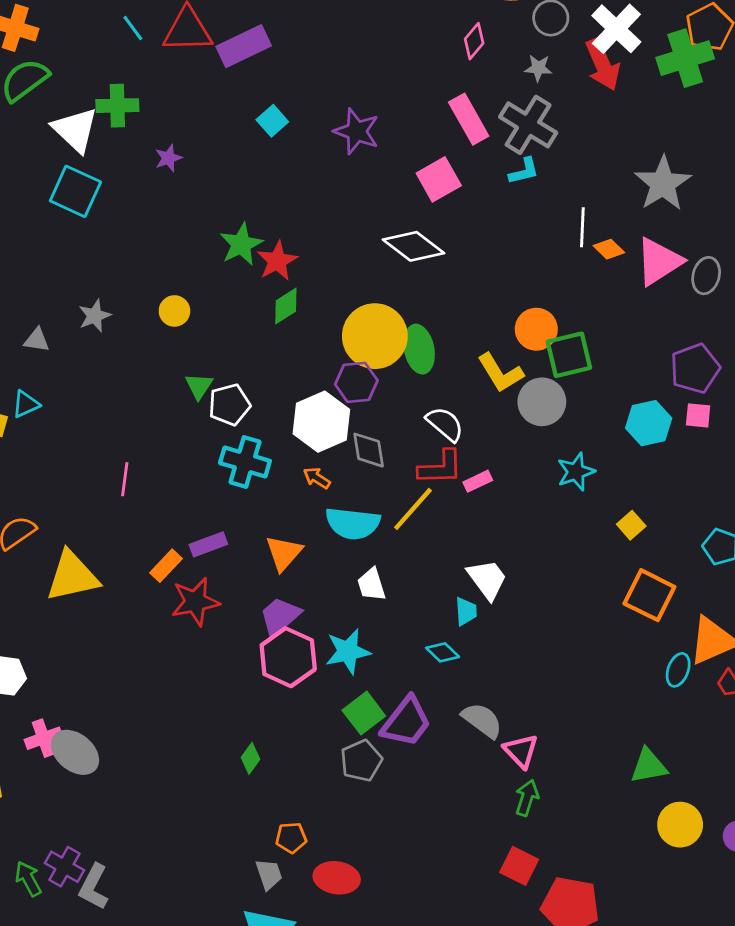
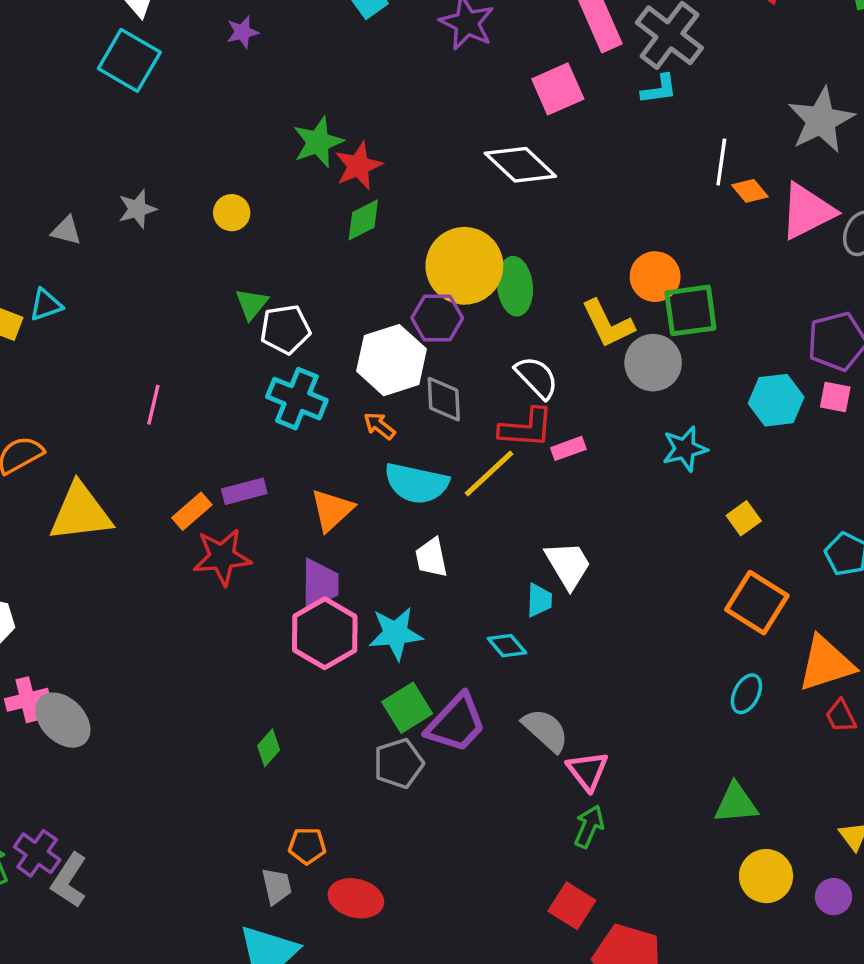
purple trapezoid: (280, 616) -> (320, 584), turned 126
cyan ellipse: (678, 670) -> (746, 694), moved

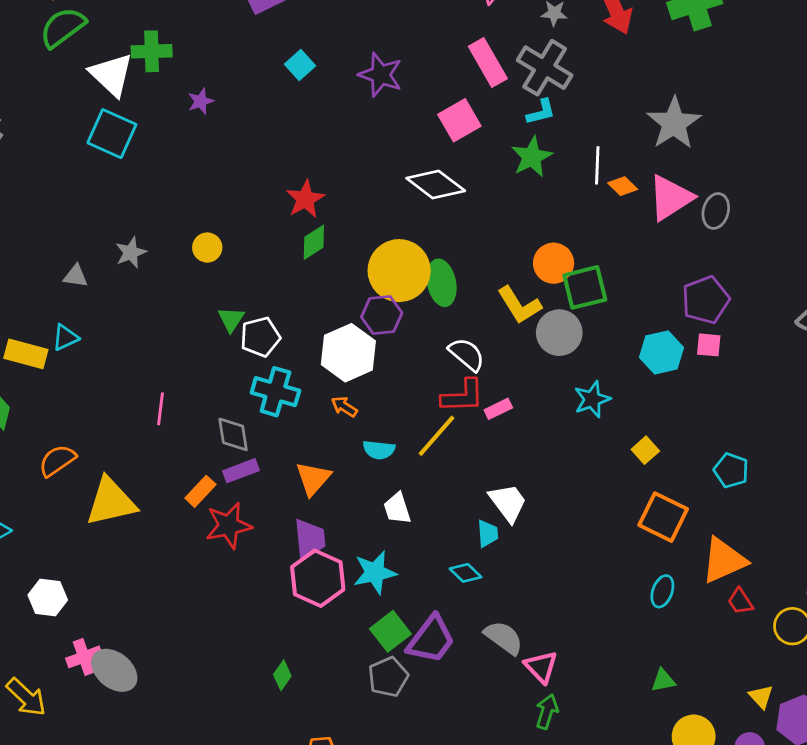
green star: (318, 142) -> (532, 157), moved
gray diamond: (444, 399) -> (233, 434), moved
cyan semicircle: (416, 483) -> (379, 450), size x0.6
green triangle: (736, 803) -> (663, 680), size x0.7

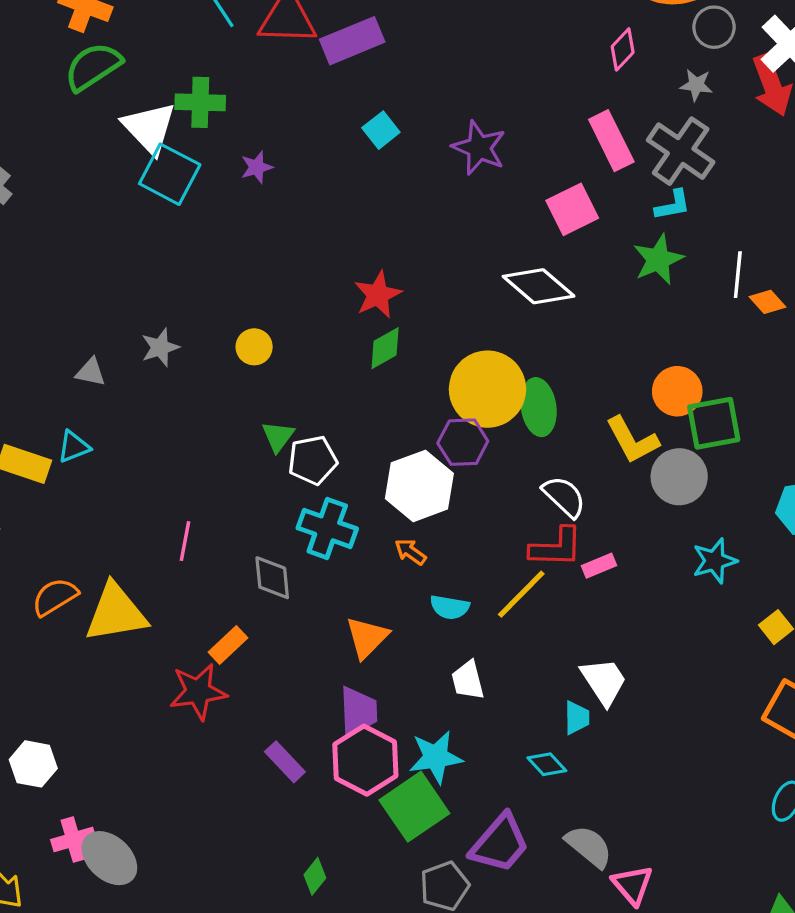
cyan square: (112, 134) -> (170, 174), moved
purple rectangle: (241, 471) -> (285, 762), moved, turned 64
yellow triangle: (111, 502) -> (116, 613), moved
red star: (229, 526) -> (198, 692), moved
green square: (390, 631) -> (414, 807), moved, size x1.4

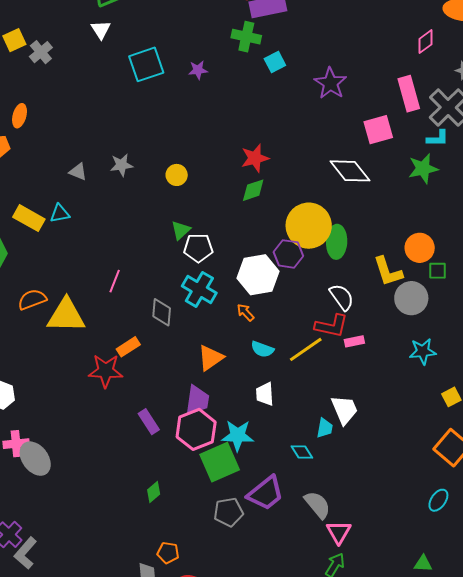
green cross: (200, 102) -> (246, 37), moved
white triangle: (149, 128) -> (101, 30), moved, size x0.6
cyan square: (170, 174) -> (146, 64), turned 33
green square: (714, 423) -> (438, 271), size x0.6

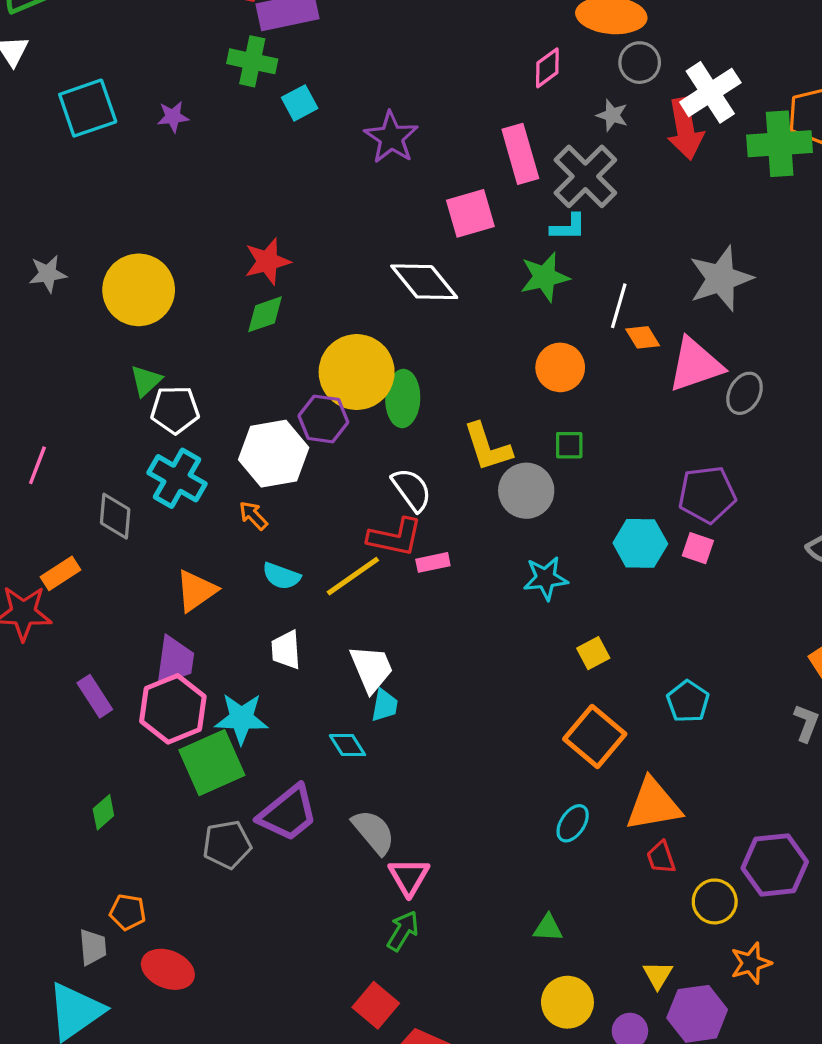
yellow circle: (177, 175) -> (139, 290), size x2.0
orange circle: (420, 248) -> (560, 367), moved
white trapezoid: (344, 410) -> (371, 669), moved

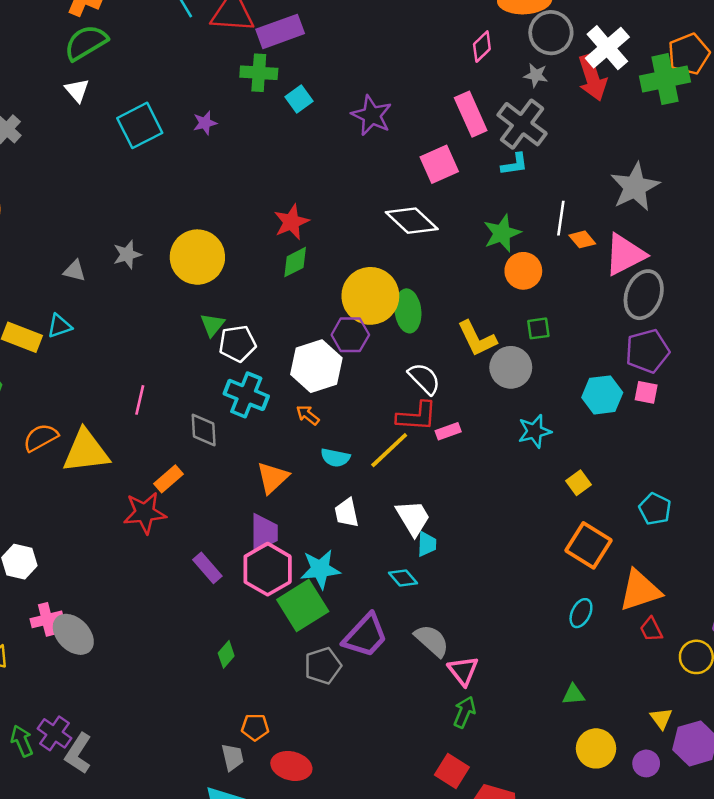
gray circle: (640, 63) -> (551, 33), size x1.4
green star: (545, 277) -> (502, 233), moved
gray ellipse: (745, 393) -> (644, 295), moved, size x1.5

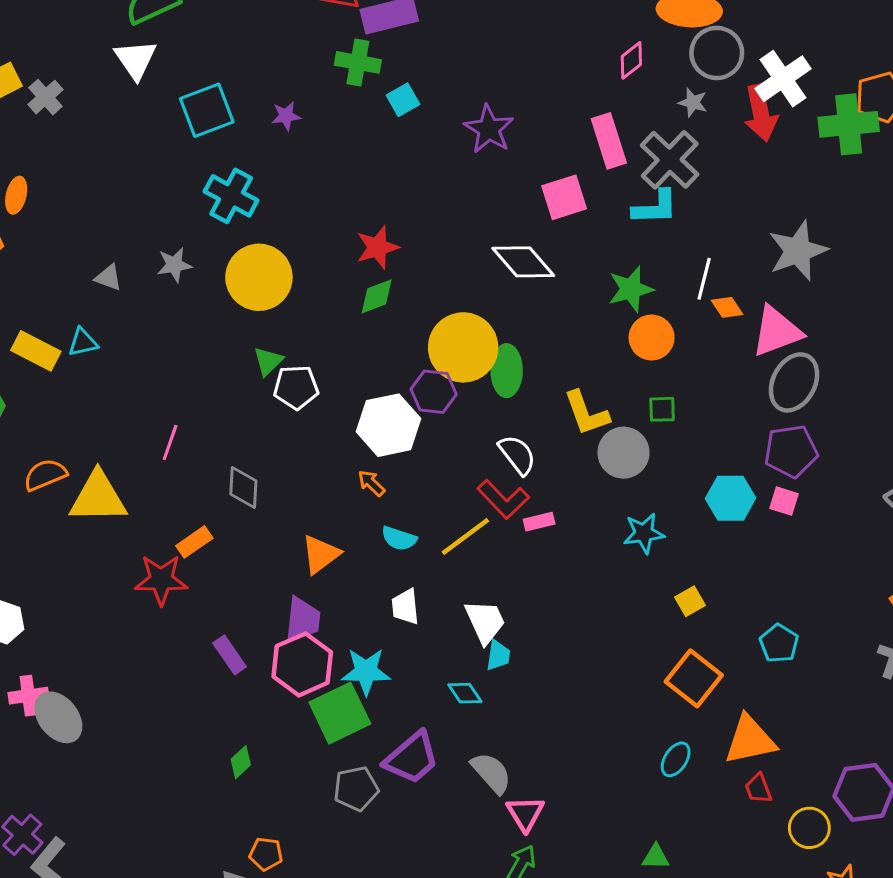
white triangle: (77, 90) -> (136, 59), size x1.4
cyan L-shape: (515, 164) -> (655, 207), size x1.4
cyan cross: (246, 395) -> (231, 196), moved
red L-shape: (417, 416) -> (503, 499), turned 36

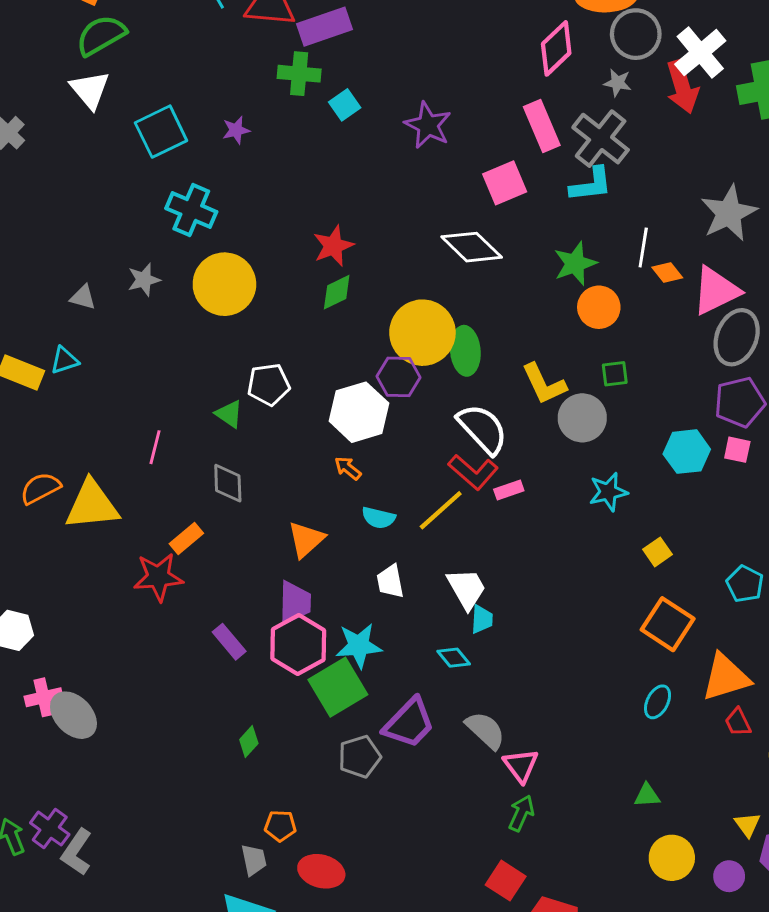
pink diamond: (631, 60) -> (556, 48), size x1.5
green triangle: (268, 361) -> (229, 414), moved, turned -36
white semicircle: (517, 455) -> (483, 429), size x1.4

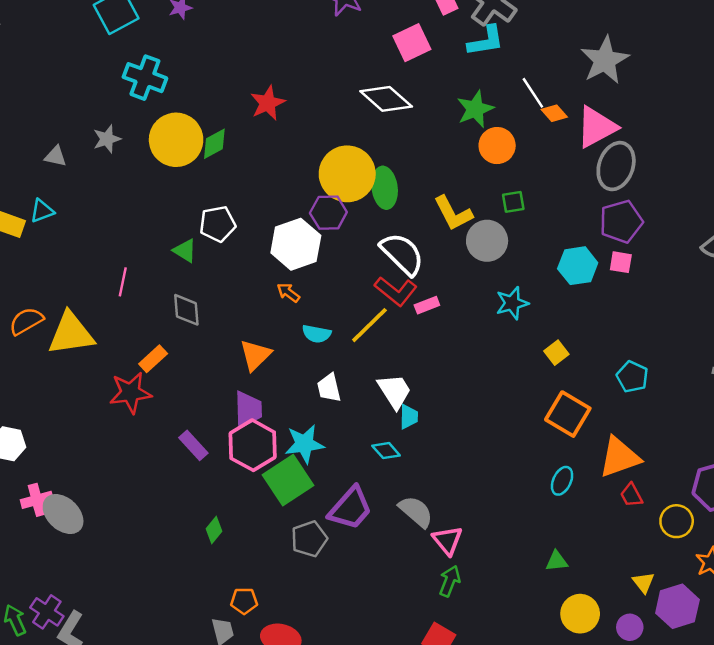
white line: (643, 248) -> (533, 93), turned -40
green diamond: (337, 292) -> (214, 144), moved

